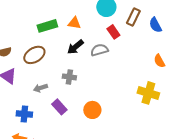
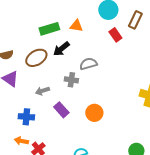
black arrow: (75, 47) -> (61, 49), moved
gray semicircle: (99, 50) -> (88, 64), moved

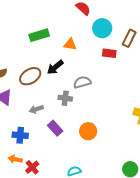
green rectangle: (49, 29) -> (39, 35), moved
red rectangle: (115, 35) -> (109, 53), turned -48

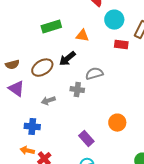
purple rectangle: (55, 128) -> (86, 139), moved
orange circle: (88, 131) -> (117, 123), moved

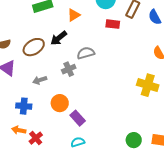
orange triangle: (82, 36) -> (74, 15), turned -40
gray cross: (77, 90) -> (69, 69), turned -32
orange circle: (117, 123) -> (60, 103), moved

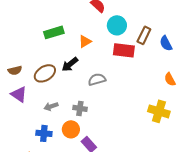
red rectangle: (113, 24) -> (124, 50), size x1.5
gray cross: (69, 69) -> (80, 108), moved, turned 32
blue cross: (24, 106) -> (44, 133), moved

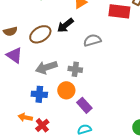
gray arrow: (51, 106) -> (46, 67), size x1.5

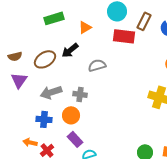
purple triangle: (14, 55) -> (19, 80), turned 30
purple rectangle: (84, 105) -> (75, 139), moved

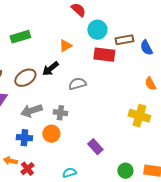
green rectangle: (54, 18) -> (20, 37), moved
brown rectangle: (144, 21) -> (124, 40), turned 54
purple rectangle: (75, 139) -> (95, 147), moved

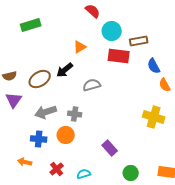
green rectangle: (20, 37) -> (31, 25), moved
blue semicircle: (146, 48) -> (154, 66), moved
red cross: (27, 169) -> (57, 169), moved
green circle: (125, 171) -> (131, 173), moved

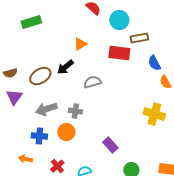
cyan circle: (112, 31) -> (119, 20), moved

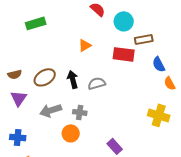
black arrow: (65, 67) -> (73, 79), moved, turned 114
blue cross: (39, 136) -> (18, 137), moved

